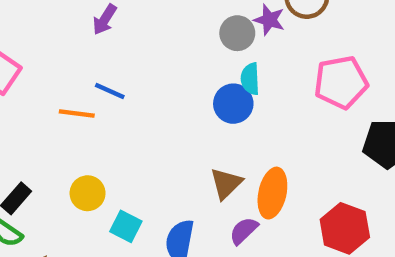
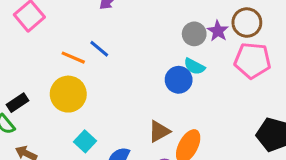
cyan semicircle: (250, 79) -> (194, 66), turned -75
pink pentagon: (341, 82) -> (253, 60), moved
yellow circle: (88, 193) -> (68, 94), moved, size x1.5

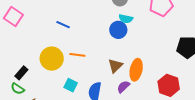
orange line: (73, 58) -> (77, 55), moved

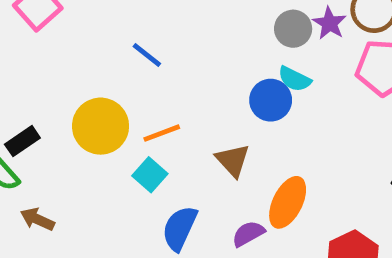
orange line: (77, 55) -> (162, 133), turned -42
brown triangle: (115, 66) -> (233, 160), moved, turned -42
cyan square: (71, 85) -> (150, 175), moved

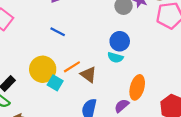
cyan semicircle: (294, 79) -> (115, 57), moved
brown triangle: (233, 160) -> (88, 74), moved
cyan square: (150, 175) -> (55, 83), moved

